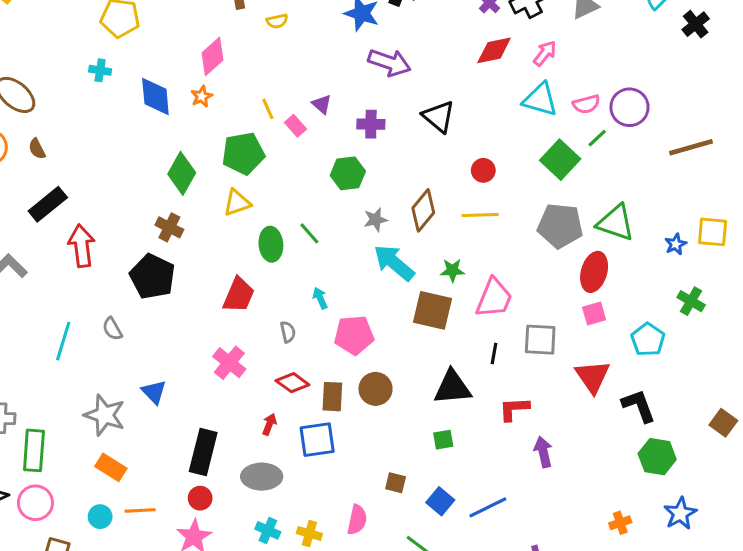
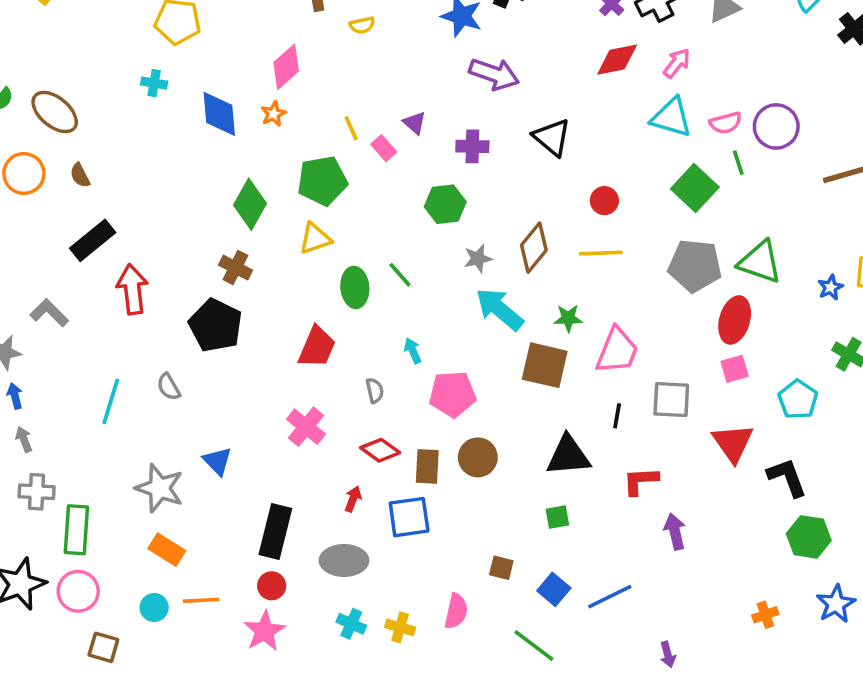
green line: (597, 138) -> (738, 163), turned -65

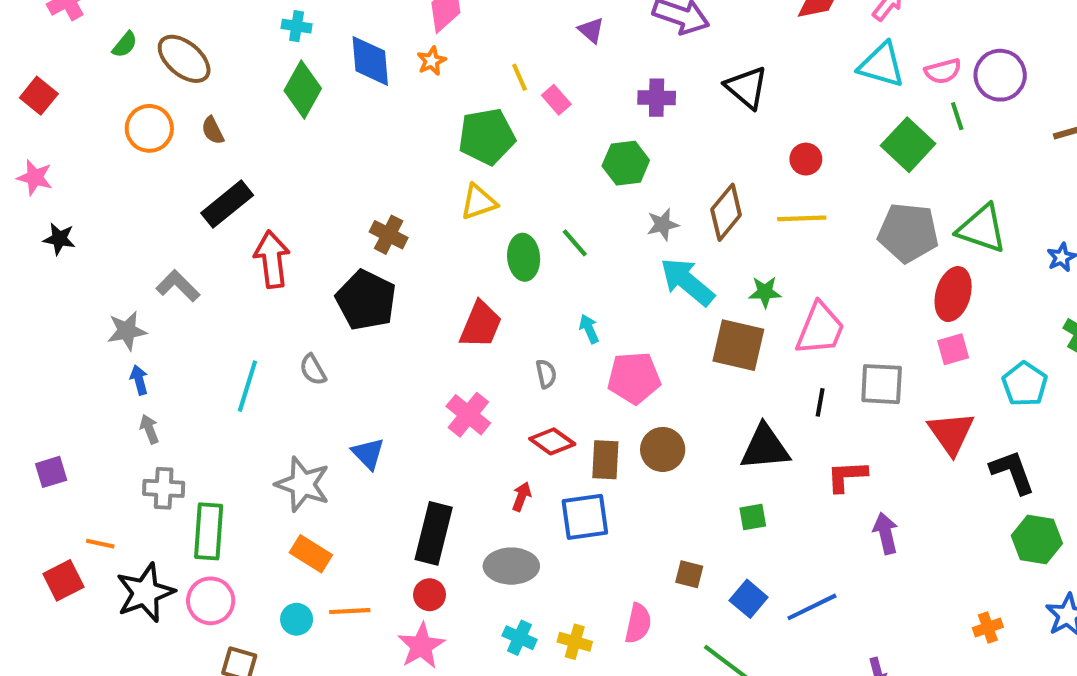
purple triangle: (415, 123) -> (591, 30), moved
green diamond: (250, 204) -> (303, 90), moved

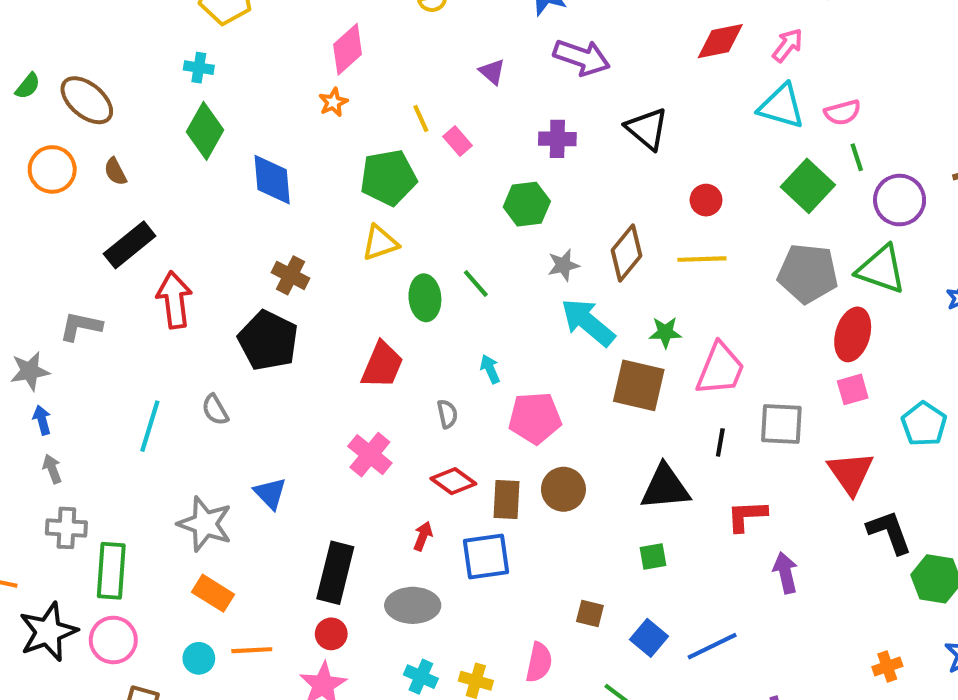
blue diamond: (370, 61) -> (272, 180), moved
purple circle: (1000, 75) -> (900, 200), moved
gray L-shape: (178, 286) -> (81, 326), turned -33
black L-shape: (1012, 472) -> (889, 532), moved

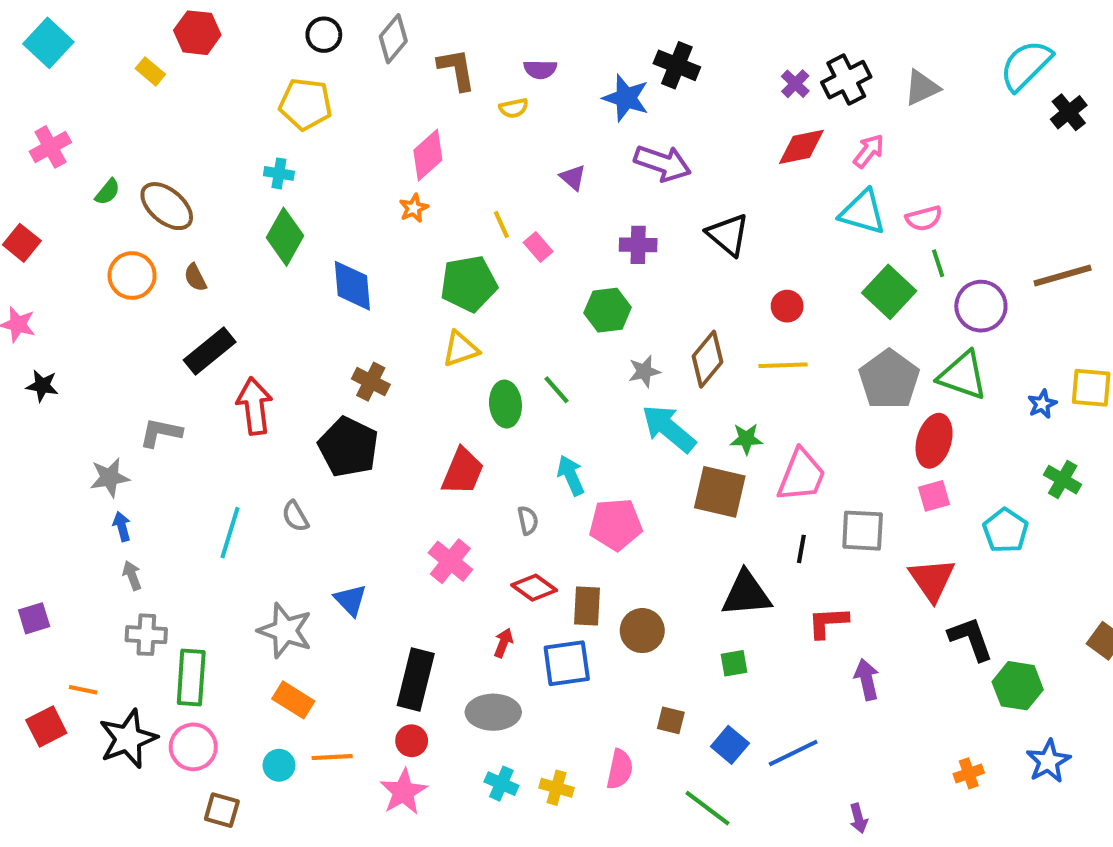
gray pentagon: (808, 273) -> (889, 380), turned 30
cyan arrow: (490, 369) -> (571, 475), size x1.4
brown circle: (563, 489) -> (642, 631), moved

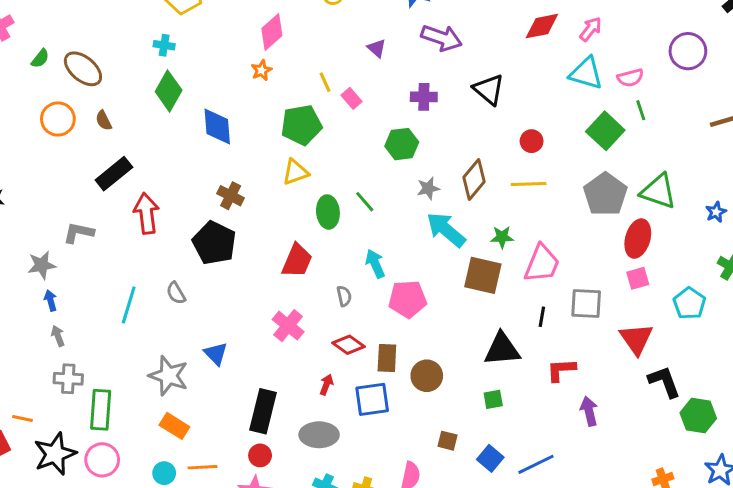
purple circle: (981, 306) -> (688, 51), moved

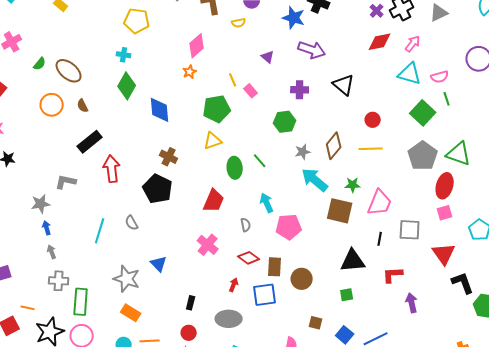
black rectangle: (263, 411) -> (191, 303), size x0.5

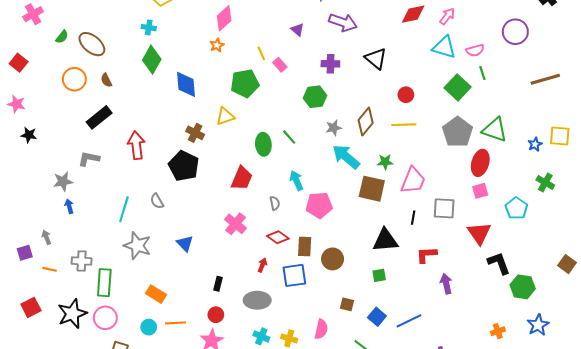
yellow triangle: (213, 141) -> (225, 116), moved
black rectangle: (90, 142) -> (99, 117), moved
gray arrow: (52, 252) -> (46, 237), moved
gray star: (127, 279) -> (137, 246), moved
orange line: (28, 308) -> (50, 269), moved

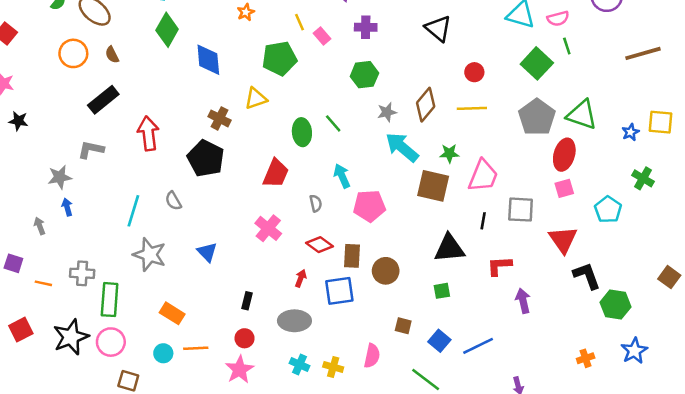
purple cross: (330, 64) -> (366, 27), moved
gray arrow: (46, 237) -> (40, 226), moved
purple square: (25, 253) -> (13, 263), turned 35

